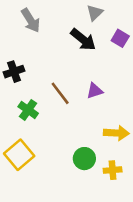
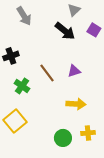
yellow arrow: (116, 133) -> (76, 104), moved
green circle: (84, 159) -> (63, 138), moved

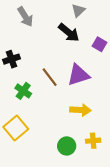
purple square: (94, 30) -> (99, 44), moved
purple triangle: (74, 71) -> (78, 75), size x1.6

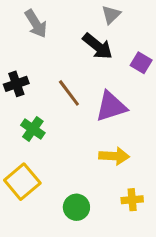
brown line: (50, 77) -> (69, 93), moved
green circle: (67, 146) -> (76, 207), moved

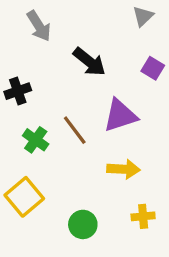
gray triangle: (111, 15) -> (143, 16), moved
black arrow: (98, 46) -> (89, 62), moved
brown line: (69, 93) -> (75, 130), moved

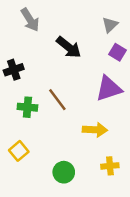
gray triangle: (143, 16) -> (110, 25), moved
purple triangle: (120, 115) -> (109, 88), moved
green cross: (36, 140) -> (27, 107), turned -30
yellow square: (24, 197) -> (19, 151), size x0.7

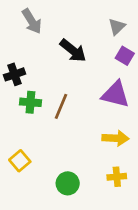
purple triangle: (109, 88) -> (115, 94), turned 32
brown line: (57, 100) -> (61, 106), turned 60
green cross: (27, 107) -> (30, 102), moved
yellow arrow: (95, 130) -> (115, 138), moved

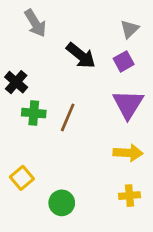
purple square: (125, 56) -> (124, 61), moved, turned 30
black cross: (14, 74) -> (16, 82), turned -30
purple triangle: (115, 94) -> (128, 104), turned 48
green circle: (68, 183) -> (62, 203), moved

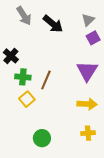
black arrow: (81, 56) -> (53, 24), moved
purple square: (124, 61) -> (93, 38), moved
yellow square: (22, 178) -> (27, 99), moved

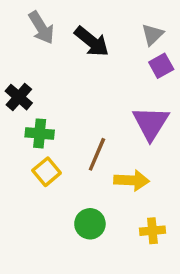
brown line: (46, 80) -> (97, 154), moved
yellow arrow: (87, 104) -> (132, 180), moved
green circle: (42, 138) -> (90, 224), moved

